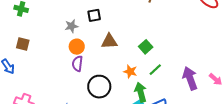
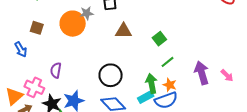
orange circle: (77, 47) -> (73, 24), moved, size x1.6
purple semicircle: (77, 64) -> (56, 70), moved
orange star: (130, 71) -> (170, 85), moved

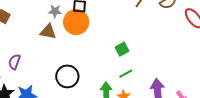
orange circle: (73, 24) -> (76, 22), moved
brown triangle: (123, 31) -> (48, 32), moved

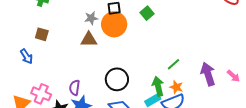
green square: (122, 49) -> (147, 13), moved
purple semicircle: (14, 62) -> (75, 88), moved

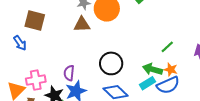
brown square: (42, 34) -> (35, 21), size x1.5
green arrow: (158, 86) -> (152, 69), turned -60
pink cross: (41, 94) -> (36, 80), turned -30

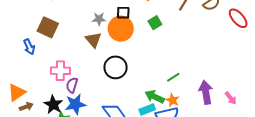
brown triangle: (82, 24) -> (93, 40), turned 42
black circle: (111, 63) -> (116, 67), moved
pink cross: (36, 80) -> (60, 71), moved

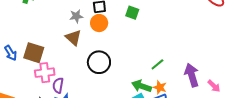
green square: (155, 23) -> (132, 13), turned -32
brown square: (48, 27) -> (34, 53), moved
orange circle: (121, 29) -> (99, 23), size x0.7
pink arrow: (231, 98) -> (214, 86), moved

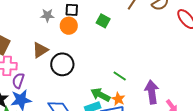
brown triangle: (73, 38) -> (40, 50), moved, turned 36
green line: (157, 64) -> (120, 76), turned 64

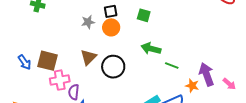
green arrow: (100, 95) -> (151, 49), moved
orange star: (118, 99) -> (192, 86), moved

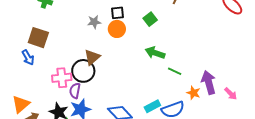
green square: (144, 15) -> (150, 19), turned 32
brown square: (48, 61) -> (38, 38), moved
black circle: (113, 67) -> (83, 71), moved

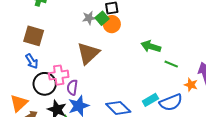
green square: (150, 19) -> (102, 18), moved
brown triangle: (92, 57) -> (88, 53), size x1.4
blue arrow: (28, 58) -> (32, 61), moved
black circle: (83, 71) -> (45, 84), moved

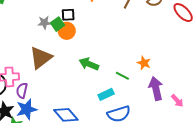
green arrow: (151, 46) -> (89, 64), moved
orange star: (191, 85) -> (144, 63), moved
cyan rectangle: (150, 100) -> (106, 94), moved

